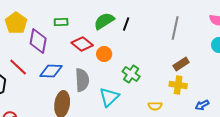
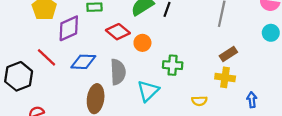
purple diamond: (38, 41) -> (69, 28), turned 55
green cross: (131, 74) -> (173, 65), turned -30
blue arrow: (202, 105) -> (252, 100), turned 112

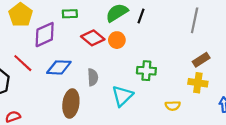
orange circle: (142, 43) -> (117, 40), moved
gray semicircle: (118, 72) -> (93, 77), size x0.7

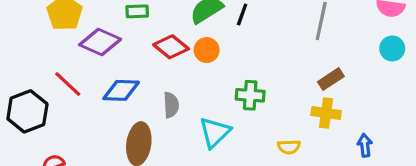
purple diamond: (45, 35) -> (100, 42), turned 48

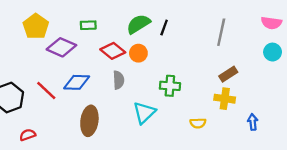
red line: (68, 84) -> (46, 91), moved
gray semicircle: (171, 105) -> (119, 80), moved

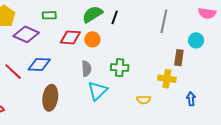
red diamond: (113, 51) -> (70, 37), turned -35
cyan circle: (273, 52) -> (196, 40), moved
brown rectangle: (228, 74) -> (179, 58), moved, turned -49
gray semicircle: (119, 80) -> (86, 69), moved

